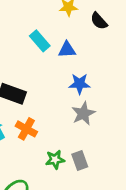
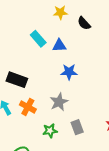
gray star: (83, 113) -> (59, 102), moved
gray rectangle: (80, 160) -> (77, 127), moved

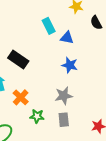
gray star: (59, 102) -> (64, 96), moved
orange cross: (28, 107) -> (21, 97), moved

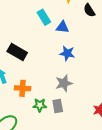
orange cross: (21, 97) -> (23, 88), turned -35
gray rectangle: (64, 120) -> (58, 106), moved

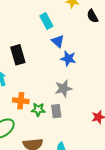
blue triangle: (62, 27) -> (58, 41), moved, turned 32
black rectangle: (17, 52) -> (18, 55), turned 42
orange cross: (23, 88) -> (21, 101), moved

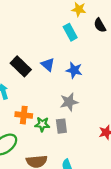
cyan rectangle: (46, 21) -> (70, 32), moved
blue triangle: (58, 41) -> (48, 65), moved
black rectangle: (18, 55) -> (21, 66), turned -30

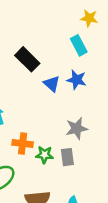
black rectangle: (21, 66) -> (27, 59), moved
blue star: (74, 70) -> (76, 80), moved

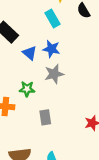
gray star: (77, 128) -> (54, 74), moved
green star: (44, 155) -> (27, 89), moved

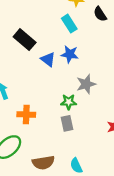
gray star: (54, 74) -> (86, 84), moved
green star: (27, 89) -> (69, 102), moved

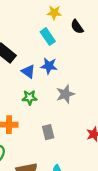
green star: (69, 102) -> (30, 97), moved

